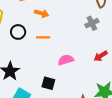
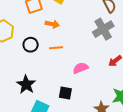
gray cross: (92, 23) -> (103, 29), size x1.5

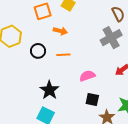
black star: (26, 85) -> (49, 90), moved
black square: (65, 93) -> (92, 99), moved

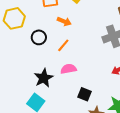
orange line: (63, 55) -> (63, 45), turned -56
pink semicircle: (87, 76) -> (68, 69), moved

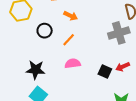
black star: (44, 78) -> (36, 70), moved, turned 30
black square: (85, 94) -> (105, 72), moved

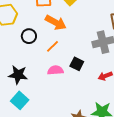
orange arrow: (71, 16) -> (56, 23), size x1.5
black square: (105, 72) -> (77, 64), moved

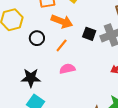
black square: (77, 64) -> (89, 34), moved

